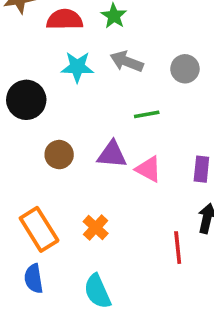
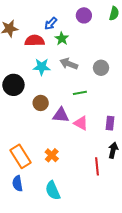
brown circle: (59, 155) -> (41, 103), moved

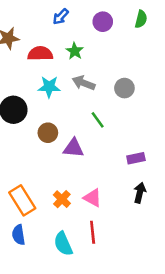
blue arrow: (51, 23) -> (61, 17), moved
green line: (80, 93) -> (98, 120), turned 64
pink triangle: (81, 123) -> (93, 198), moved
purple rectangle: (110, 123) -> (136, 158), turned 72
red line: (97, 166) -> (93, 232), moved

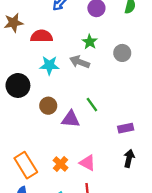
green star: (75, 51) -> (90, 42), moved
gray circle: (124, 88) -> (122, 53), moved
green line: (98, 120) -> (92, 105), moved

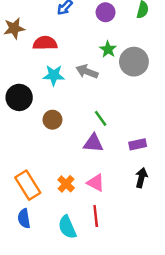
green star: (90, 42) -> (108, 49), moved
gray circle: (122, 53) -> (134, 62), size x1.5
purple triangle: (71, 119) -> (93, 143), moved

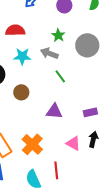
green star: (108, 49) -> (58, 35), moved
green line: (101, 118) -> (60, 76), moved
pink triangle: (96, 183) -> (73, 143), moved
orange cross: (66, 184) -> (32, 144), size x1.5

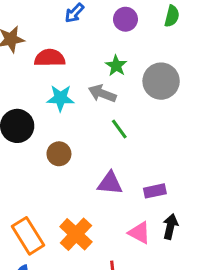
purple rectangle: (90, 112) -> (155, 191), moved

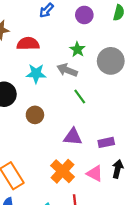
orange cross: (76, 234) -> (63, 171), moved

